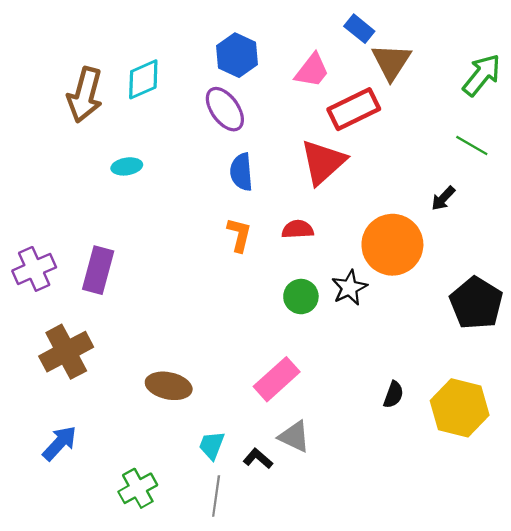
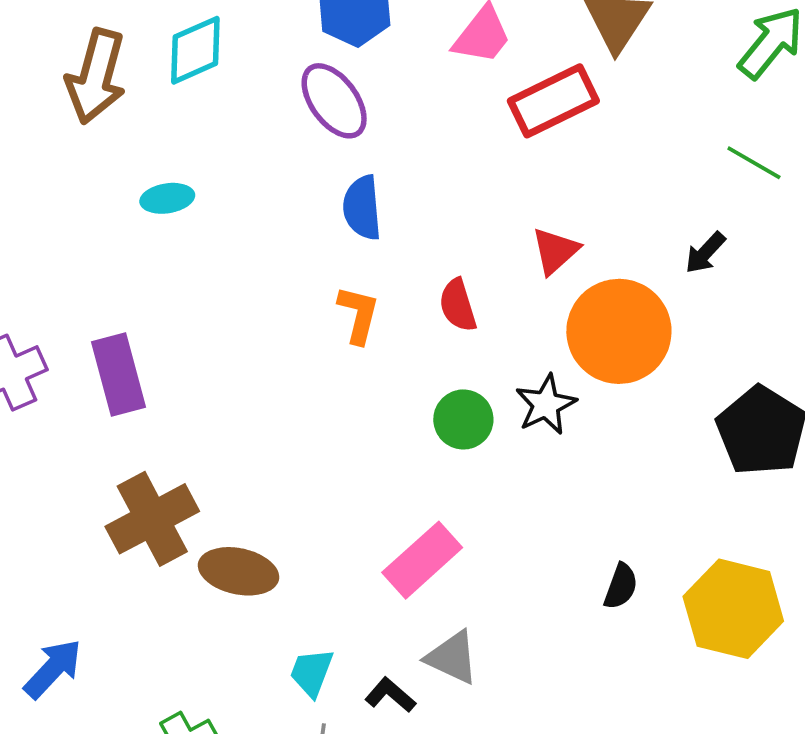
red triangle: (323, 162) -> (555, 251), moved, size x0.6
red semicircle: (298, 229) -> (458, 305), turned -104
purple rectangle: (98, 270) -> (119, 374), turned -30
brown cross: (66, 352) -> (152, 519), moved

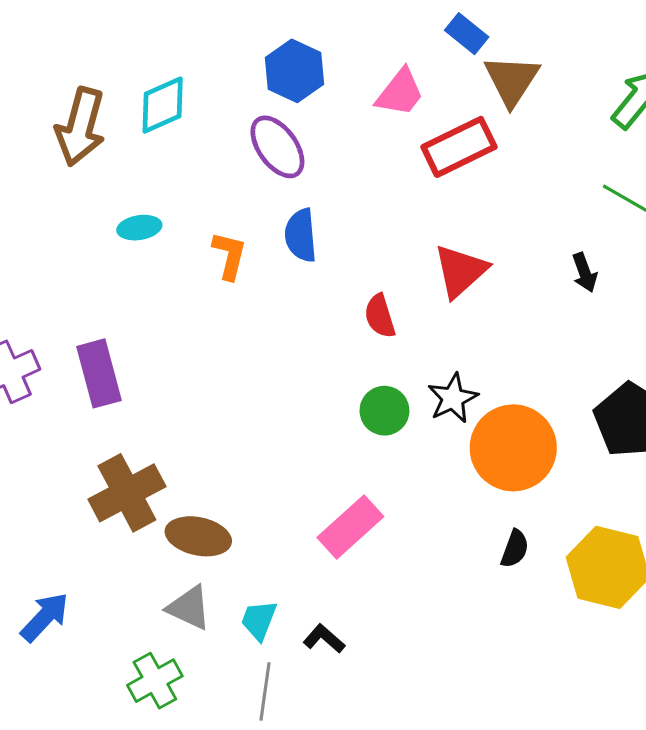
red triangle: (555, 251) -> (461, 271), size x1.4
black arrow: (705, 253) -> (585, 273), turned -63
orange L-shape: (358, 315) -> (229, 256), moved
orange circle: (619, 331) -> (513, 448), moved
gray triangle: (452, 658) -> (189, 608), moved

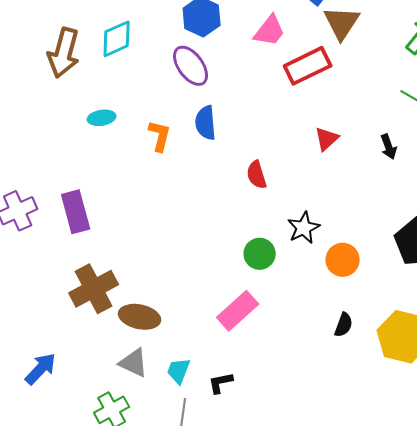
red triangle: (461, 271) -> (327, 139), moved, size x0.7
green circle: (384, 411) -> (260, 254), moved
orange circle: (513, 448) -> (343, 260), size x0.6
black L-shape: (324, 639) -> (221, 383), turned -52

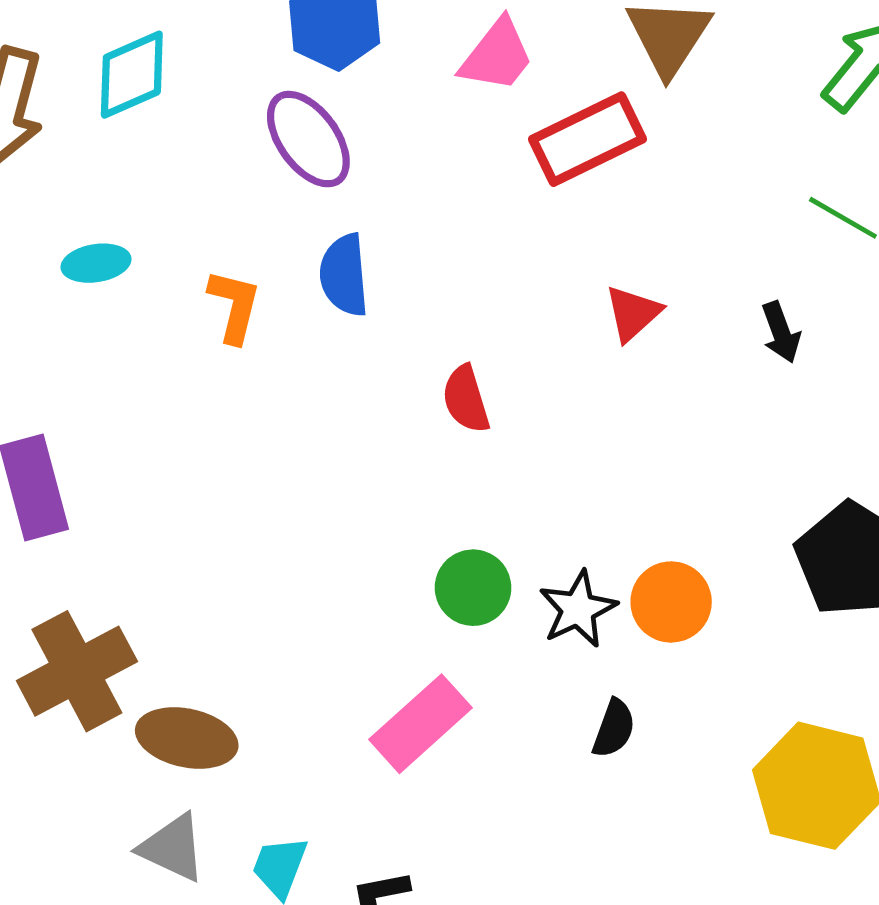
black star: (304, 228) -> (578, 609), moved
black semicircle: (344, 325) -> (614, 728), moved

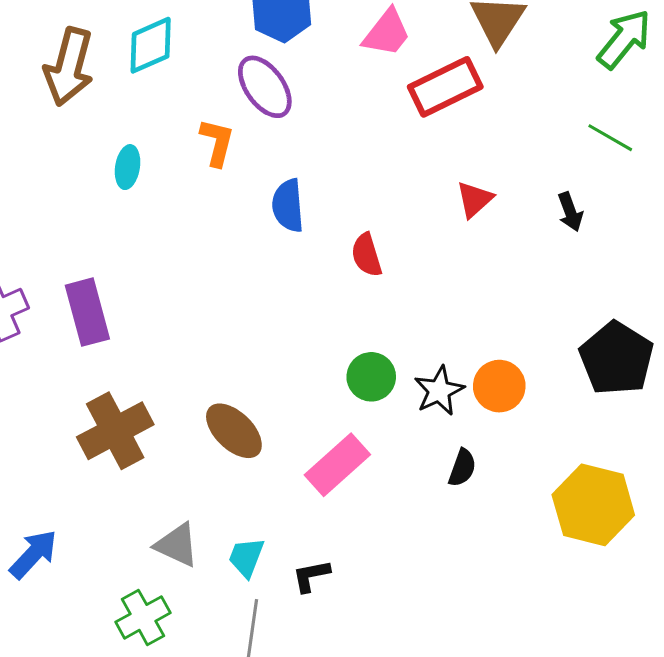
cyan ellipse: (96, 263) -> (128, 167), turned -72
blue semicircle: (344, 275) -> (288, 206), moved
orange L-shape: (234, 306) -> (217, 142), moved
brown ellipse: (187, 738) -> (234, 431), moved, turned 32

